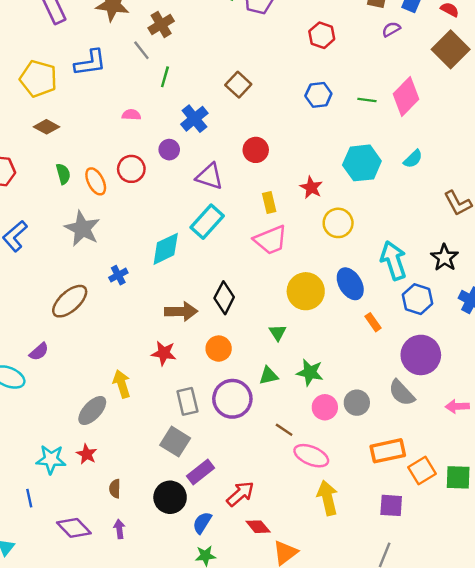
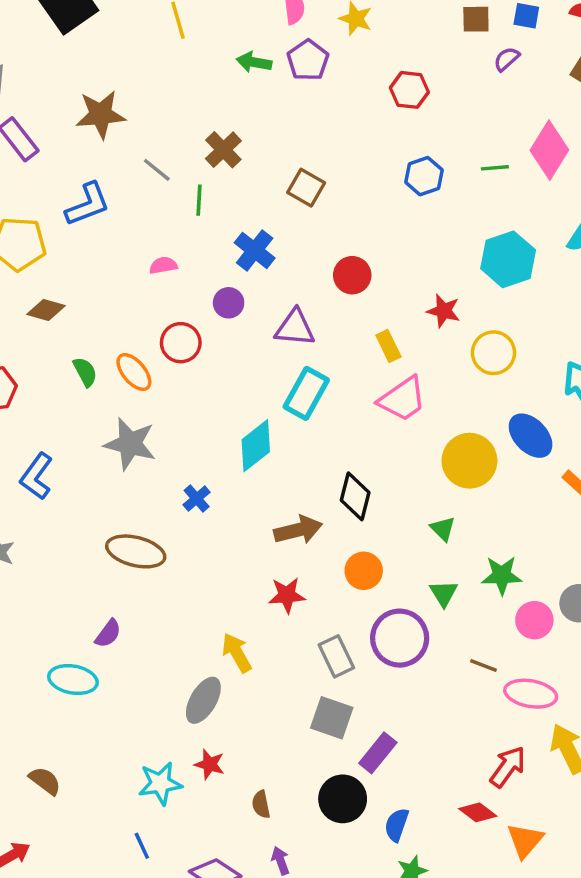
brown cross: (161, 24) -> (223, 150), moved
brown ellipse: (70, 301) -> (136, 551), turned 69
green triangle: (268, 376) -> (444, 593), turned -36
red arrow: (240, 494) -> (508, 767), moved

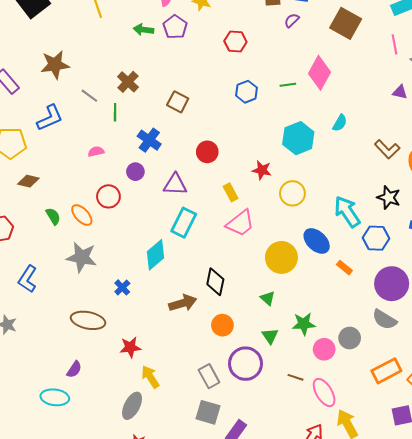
red star: (287, 595) -> (130, 347), moved
pink ellipse: (531, 694) -> (324, 393), turned 52

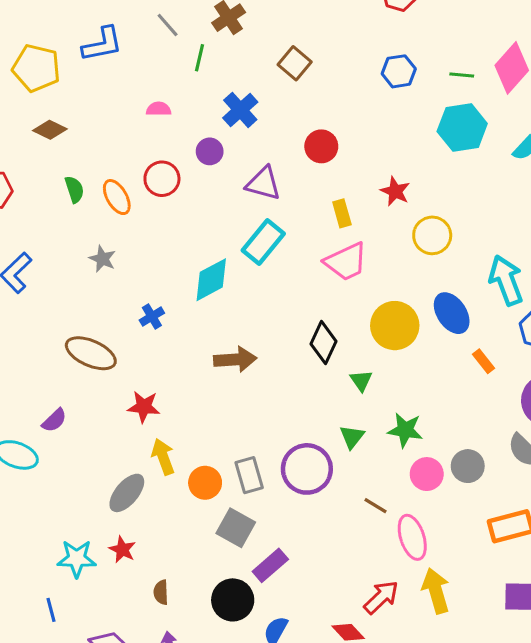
cyan hexagon: (298, 138) -> (462, 127), moved
gray star: (82, 257) -> (102, 259), size x0.6
black diamond: (215, 282) -> (323, 343), moved
orange circle: (222, 325) -> (205, 483), moved

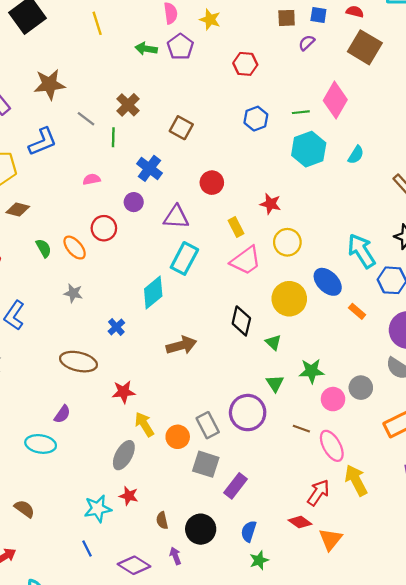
yellow circle: (432, 235) -> (287, 242), moved
black circle: (233, 600) -> (201, 529), moved

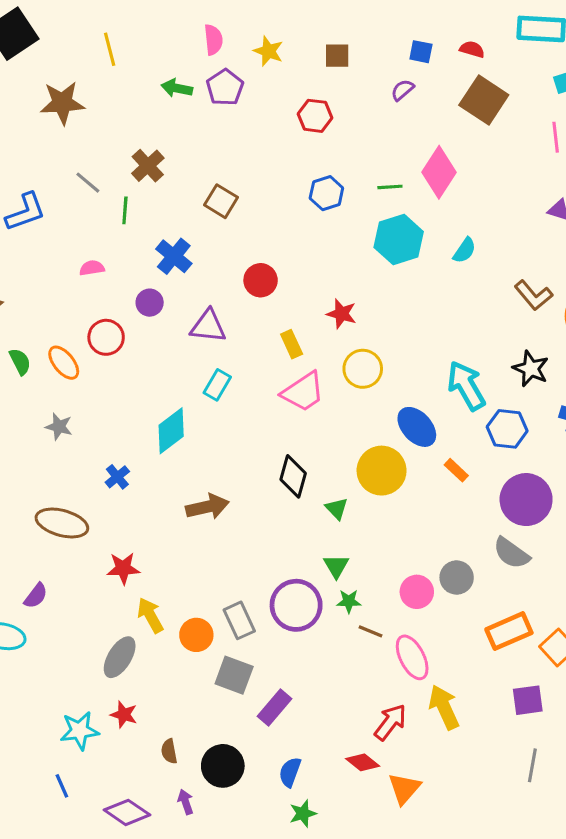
brown square: (287, 18) -> (337, 56), moved
brown star: (49, 84) -> (62, 103), moved
cyan rectangle: (184, 258) -> (217, 385), size x0.7
yellow circle: (289, 299) -> (382, 471), moved
green star: (312, 371) -> (349, 601), moved, size x0.7

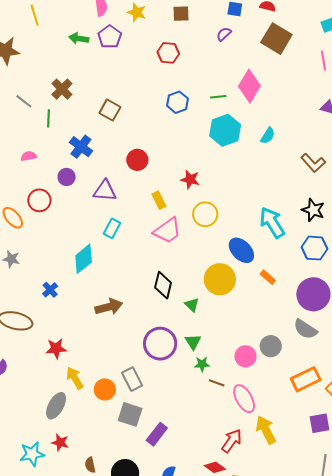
blue hexagon: (507, 429) -> (314, 248), moved
purple circle: (296, 605) -> (160, 344), moved

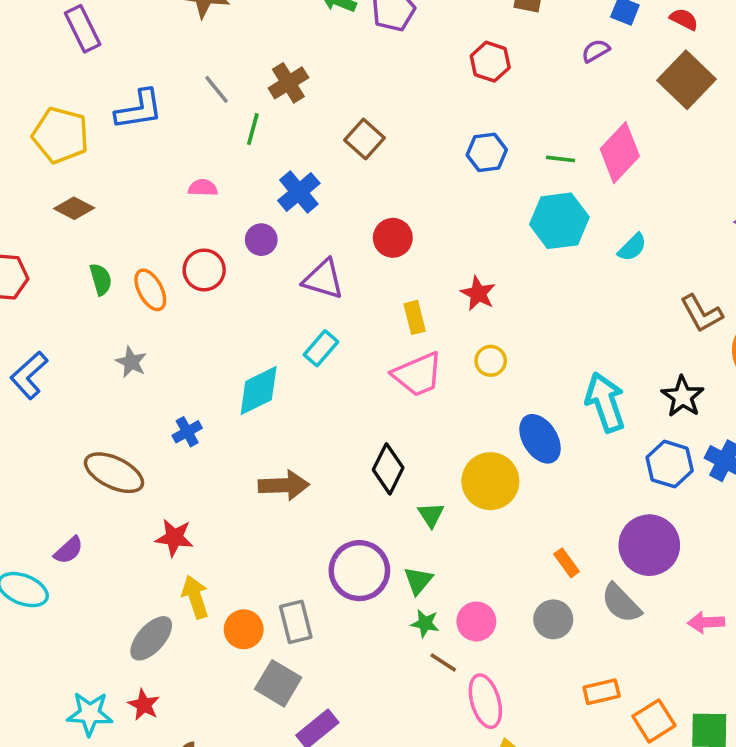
yellow circle: (205, 214) -> (491, 361), size x0.7
orange rectangle: (268, 277) -> (567, 563), moved
pink circle: (245, 356) -> (476, 621), moved
orange rectangle: (306, 379) -> (602, 692), size x0.7

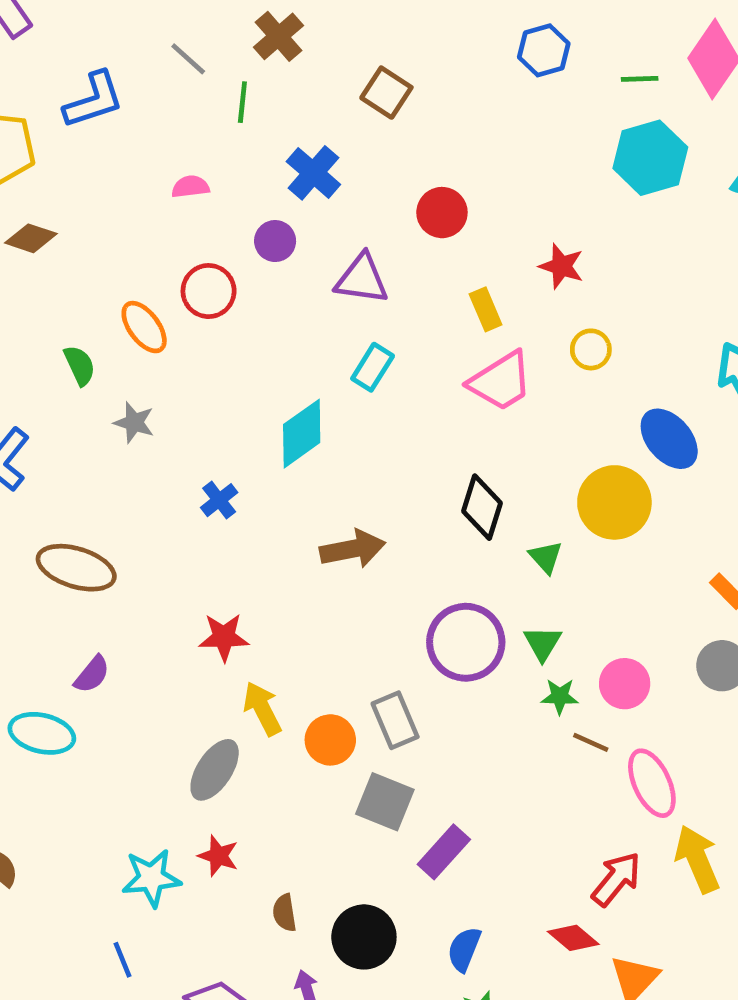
blue hexagon: (487, 152) -> (544, 50), moved
green semicircle: (101, 279) -> (80, 365), moved
brown ellipse: (114, 473) -> (76, 568), moved

